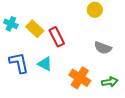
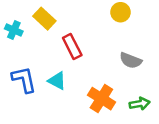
yellow rectangle: (35, 29) -> (44, 19), moved

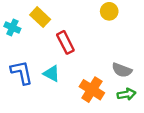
gray semicircle: (131, 60) -> (122, 70), moved

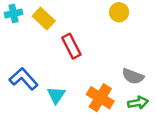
cyan cross: (12, 27) -> (14, 13), moved, turned -35
blue L-shape: (22, 72) -> (24, 79), turned -30
cyan triangle: (52, 74) -> (56, 95), moved, turned 36

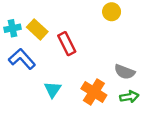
cyan cross: (14, 13) -> (13, 28), moved
yellow rectangle: (44, 19) -> (37, 29), moved
blue L-shape: (24, 79) -> (22, 59), moved

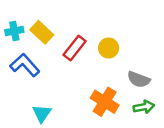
yellow circle: (112, 12) -> (109, 48), moved
red rectangle: (67, 44) -> (75, 48), turned 65
cyan triangle: (53, 90) -> (42, 113), moved

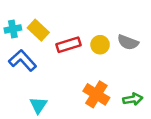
red rectangle: (75, 48) -> (69, 45), turned 35
gray semicircle: (139, 79) -> (128, 42), moved

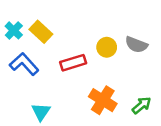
cyan cross: (13, 29) -> (14, 30), turned -35
red rectangle: (69, 45) -> (73, 63), moved
green arrow: (133, 99) -> (141, 105), turned -30

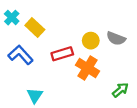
cyan cross: (14, 30) -> (12, 18), moved
orange cross: (103, 100) -> (87, 68), moved

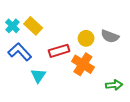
cyan cross: (12, 18) -> (12, 26), moved
green arrow: (120, 90) -> (114, 85), turned 35
cyan triangle: (35, 95) -> (38, 76), moved

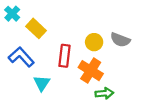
cyan cross: (12, 26) -> (12, 14), moved
red rectangle: (59, 51) -> (64, 56), turned -66
green arrow: (114, 85) -> (104, 93), moved

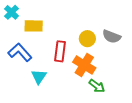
yellow rectangle: (36, 28) -> (34, 26), turned -42
green arrow: (104, 93) -> (97, 86), turned 42

